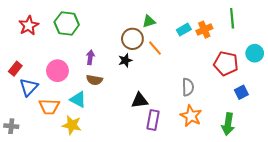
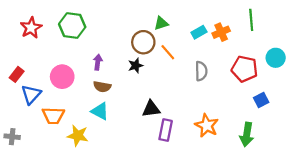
gray semicircle: (188, 87) -> (201, 71), moved
cyan triangle: (78, 99) -> (100, 111), moved

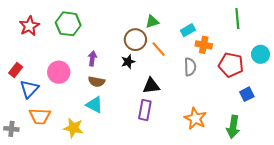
orange cross: (221, 32) -> (204, 45), moved, turned 35
black triangle: (151, 109) -> (151, 86), moved
orange trapezoid: (53, 116) -> (40, 116), moved
purple rectangle: (166, 130) -> (145, 110), moved

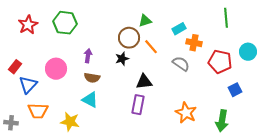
gray semicircle: (190, 67) -> (181, 64), turned -54

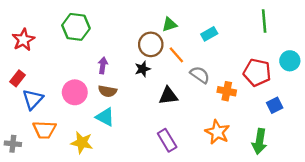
red star: (28, 25) -> (23, 40), moved
orange cross: (194, 43) -> (227, 91), moved
gray semicircle: (181, 64) -> (200, 75), moved
pink circle: (56, 69) -> (75, 92), moved
purple rectangle: (138, 105) -> (167, 140), moved, turned -42

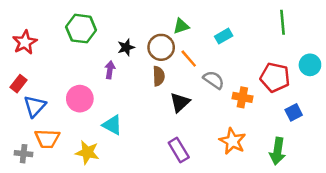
black star: (143, 69) -> (126, 47), moved
brown semicircle: (108, 91) -> (159, 76), moved, turned -102
black triangle: (168, 96) -> (180, 102), turned -36
gray cross: (13, 144) -> (24, 154), moved

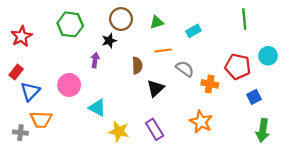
brown circle: (161, 47) -> (121, 19), moved
orange line: (189, 59) -> (163, 50), turned -56
green arrow: (277, 151) -> (263, 130), moved
yellow star: (87, 152) -> (119, 131), moved

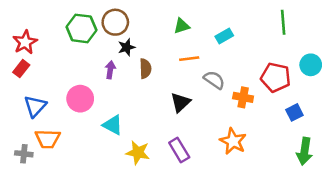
brown circle: (121, 19) -> (115, 22), moved
brown semicircle: (137, 66) -> (145, 69), moved
red rectangle: (16, 72) -> (21, 69), moved

